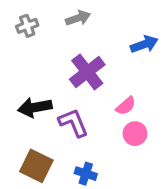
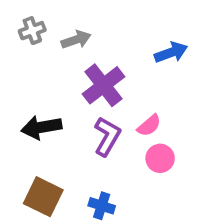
gray arrow: (78, 18) -> (76, 40), moved
purple L-shape: (73, 123) -> (107, 136), moved, turned 52

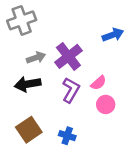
gray cross: (32, 31) -> (22, 20), size x1.6
gray arrow: (76, 40) -> (36, 58), moved
brown square: (43, 197) -> (29, 130), turned 30

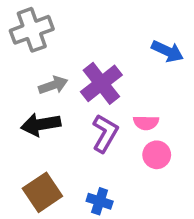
blue arrow: (113, 35) -> (167, 51), turned 45
pink semicircle: (98, 83) -> (146, 123), turned 42

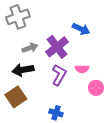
blue arrow: (167, 51) -> (81, 29), moved
pink circle: (157, 155) -> (96, 88), moved
brown square: (42, 192) -> (16, 97), moved

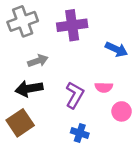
blue arrow: (81, 29) -> (116, 49), moved
purple cross: (57, 47) -> (72, 25), moved, turned 30
blue cross: (56, 113) -> (80, 133), moved

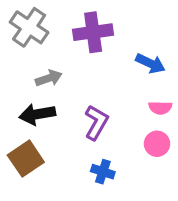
gray cross: (23, 21) -> (29, 27), turned -36
pink semicircle: (104, 87) -> (160, 108), moved

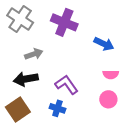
purple cross: (93, 32) -> (64, 22), turned 30
purple L-shape: (96, 122) -> (67, 85), turned -65
blue cross: (103, 172) -> (57, 108), moved

